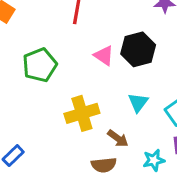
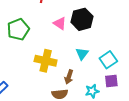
yellow cross: (82, 113) -> (46, 61), turned 30
brown arrow: (118, 138) -> (69, 77), turned 72

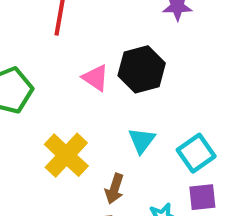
yellow cross: (46, 61) -> (66, 155), turned 30

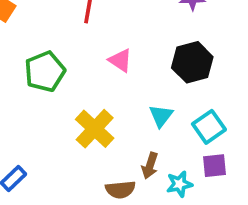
black hexagon: (142, 69) -> (192, 62), moved
brown arrow: (114, 189) -> (150, 166), moved

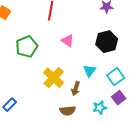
brown arrow: (150, 166) -> (76, 89), moved
purple square: (214, 166) -> (119, 98), turned -32

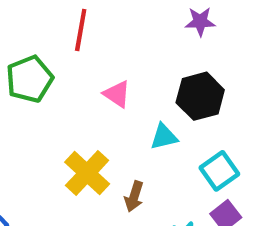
green pentagon: (27, 47) -> (29, 79), moved
cyan triangle: (90, 71) -> (164, 137), moved, turned 40

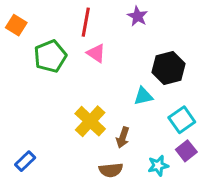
purple star: (200, 21) -> (137, 16), moved, turned 30
pink triangle: (117, 94) -> (96, 53), moved

